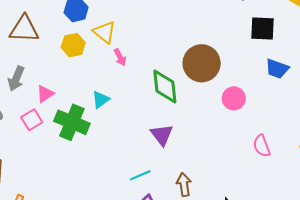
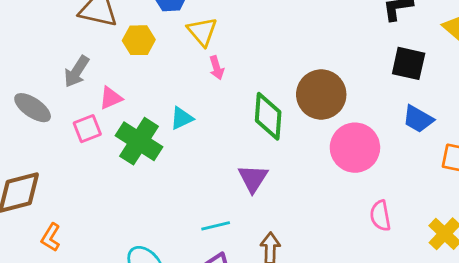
yellow hexagon: (73, 45) -> (139, 40), moved
pink circle: (234, 98) -> (355, 148), size x1.6

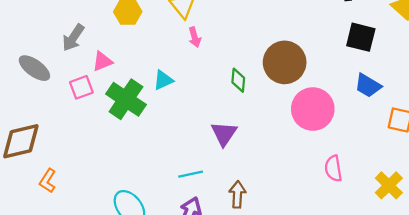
green diamond: (268, 116) -> (238, 80), size x0.6

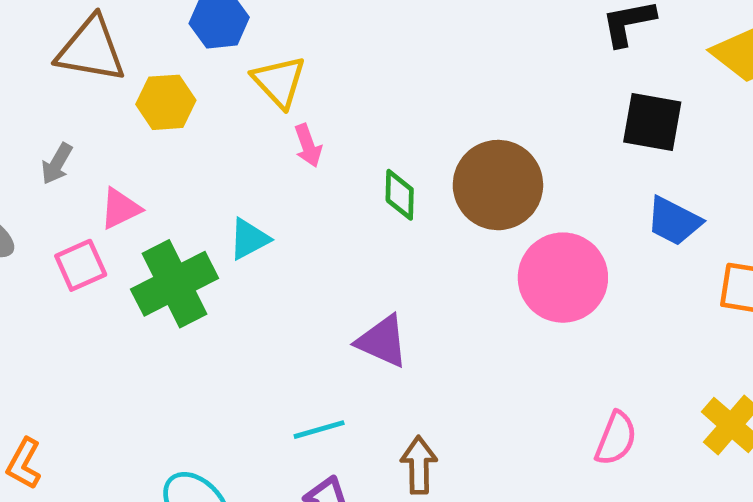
gray arrow: (73, 38) -> (57, 164), size x0.7
green diamond: (238, 80) -> (400, 195), moved
green cross: (126, 99) -> (175, 284), turned 33
purple triangle: (224, 134) -> (382, 341), turned -36
pink semicircle: (333, 168) -> (616, 438), moved, turned -145

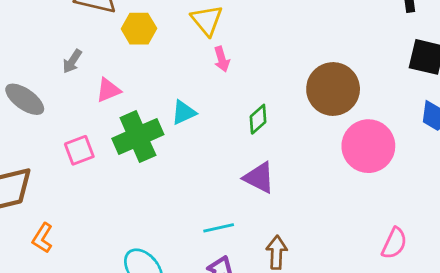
green diamond: (400, 195) -> (258, 119), moved, turned 44
pink square: (81, 265) -> (79, 150), moved

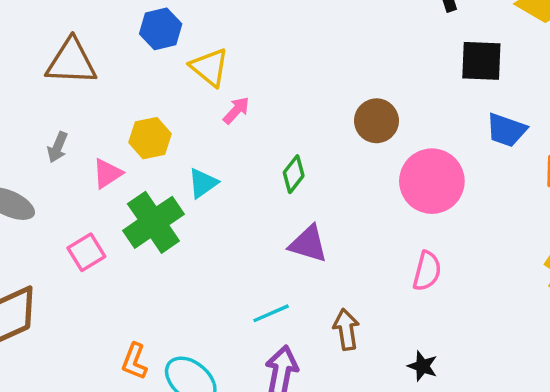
yellow hexagon: (139, 29) -> (150, 138), moved
pink arrow: (222, 59) -> (236, 110), turned -110
brown circle: (333, 89) -> (376, 121), size x0.7
orange L-shape: (42, 238) -> (134, 361), moved
pink semicircle: (394, 243) -> (427, 271), moved

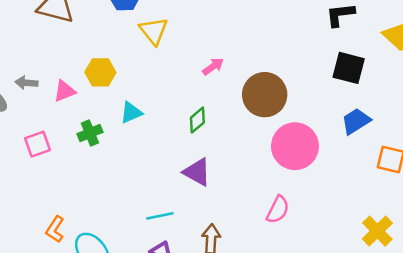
pink arrow: (236, 110) -> (213, 67), moved
brown circle: (376, 121) -> (265, 95), size x1.4
blue trapezoid: (506, 130) -> (356, 121), turned 116
gray arrow: (58, 147) -> (26, 83), moved, turned 60
green cross: (153, 222) -> (90, 133), size x0.6

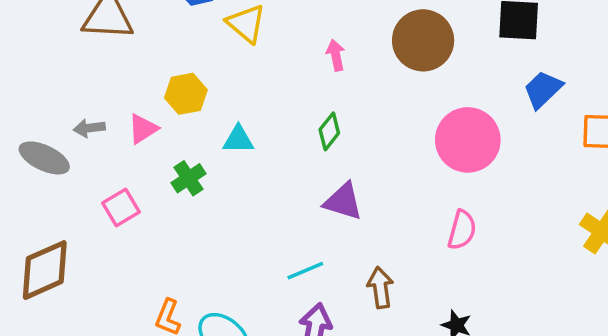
pink arrow: (213, 67) -> (336, 55), turned -55
brown circle: (265, 95) -> (423, 40), moved
cyan triangle: (131, 113) -> (238, 139), turned 35

